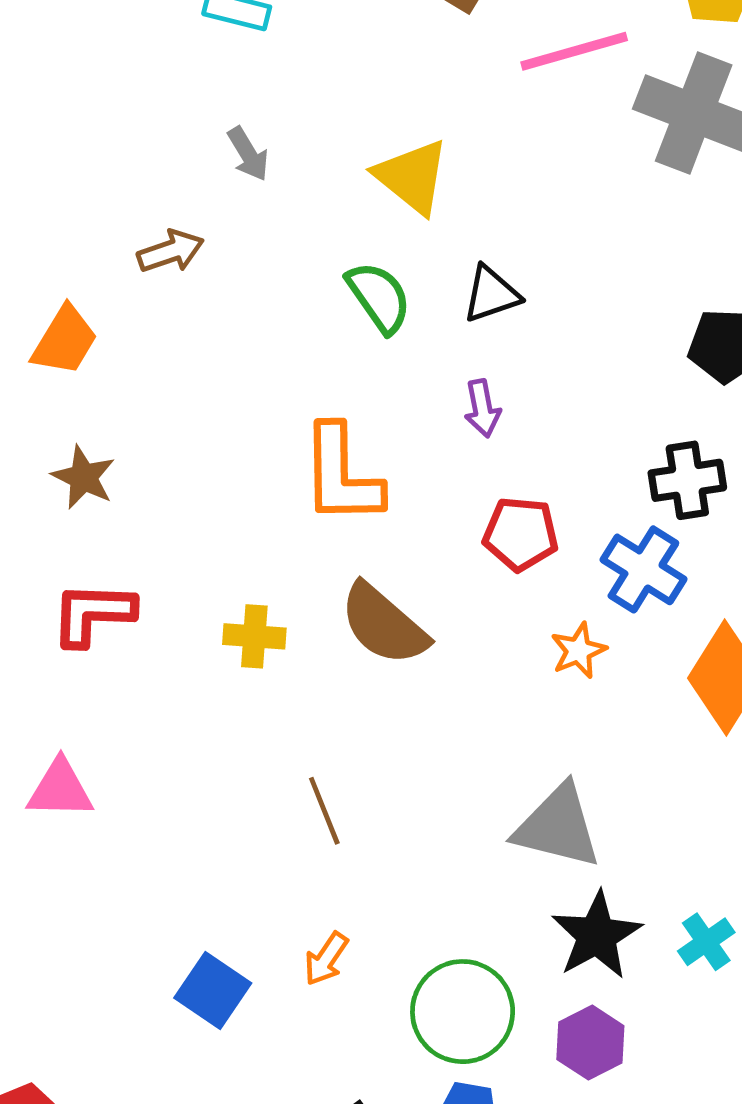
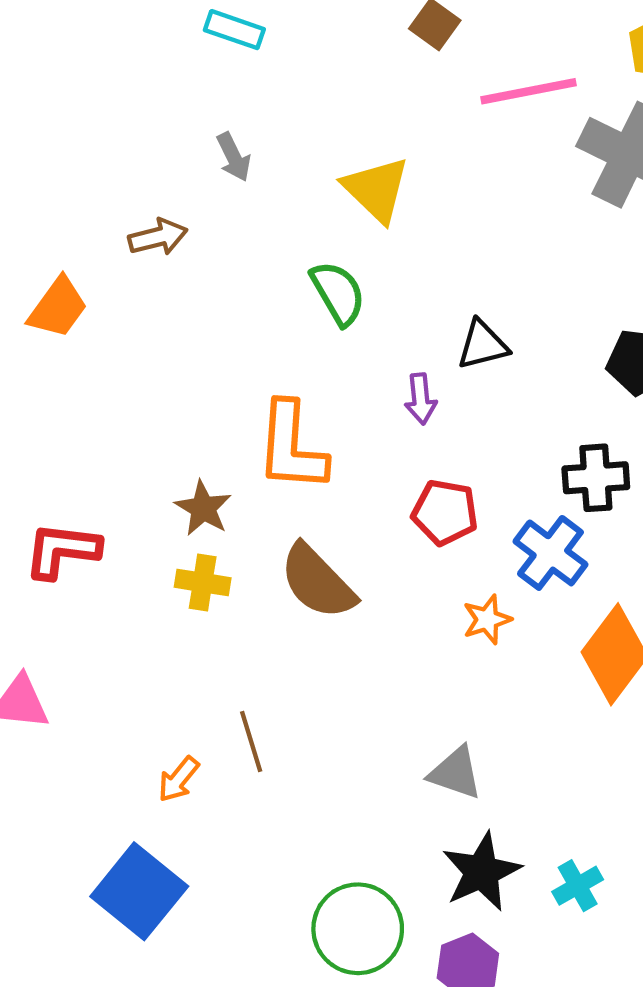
black triangle: (491, 294) -> (483, 345), moved
brown star: (84, 477) -> (203, 508), moved
gray triangle: (558, 826) -> (455, 773), size x0.7
orange arrow: (326, 959) -> (178, 779), moved
blue square: (213, 990) -> (139, 891), size x1.4

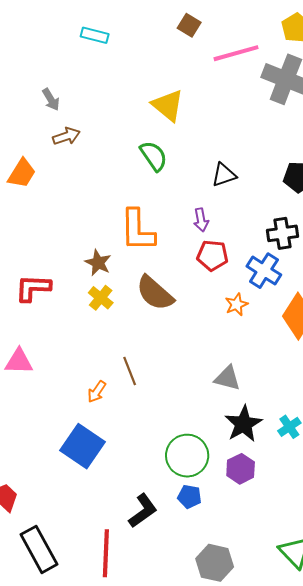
gray arrow: (234, 157) -> (51, 100), moved
purple arrow: (421, 399) -> (201, 220), moved
yellow cross: (203, 582) -> (101, 298), turned 35

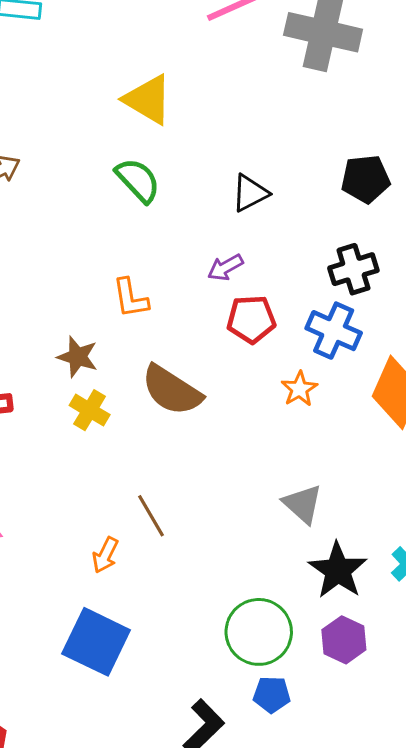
purple arrow: (201, 220) -> (225, 267), turned 80
orange L-shape: (138, 230) -> (130, 298), size x0.6
gray triangle: (227, 378) -> (303, 504), turned 36

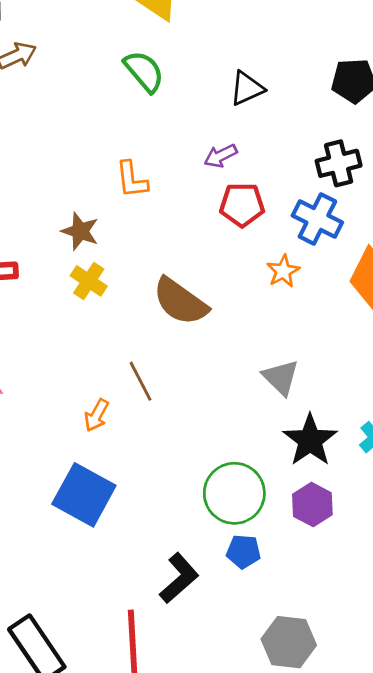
brown semicircle: (172, 390) -> (180, 301), moved

